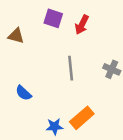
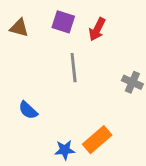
brown triangle: (16, 36) -> (19, 28), moved
gray line: (71, 68) -> (74, 68), moved

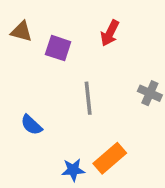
purple square: (63, 22) -> (58, 48), moved
gray line: (74, 68) -> (88, 98), moved

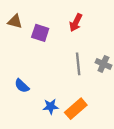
gray line: (88, 98) -> (78, 64), moved
blue star: (73, 170) -> (51, 106), moved

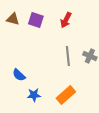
purple square: (40, 33) -> (36, 20), moved
blue star: (51, 106) -> (34, 95), moved

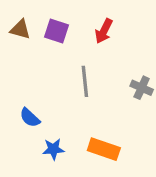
gray line: (68, 56) -> (85, 81), moved
orange rectangle: (66, 95) -> (104, 149), turned 60

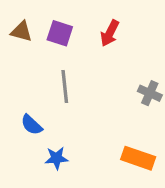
gray line: (85, 81) -> (65, 87), moved
orange rectangle: (104, 149) -> (138, 158), moved

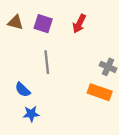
blue star: (56, 158) -> (31, 114), moved
orange rectangle: (138, 158) -> (100, 92), moved

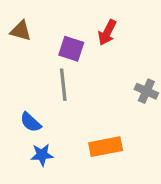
purple square: (43, 24) -> (71, 49), moved
orange rectangle: (100, 92) -> (106, 147), moved, turned -30

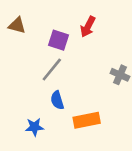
gray line: (63, 85) -> (52, 69), turned 45
blue semicircle: (31, 122) -> (57, 100), moved, turned 30

